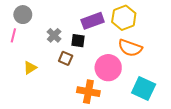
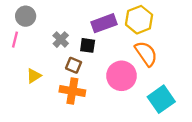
orange semicircle: (130, 48) -> (146, 54), turned -145
cyan square: (144, 89) -> (161, 99), turned 30
orange cross: (88, 92) -> (72, 91), moved

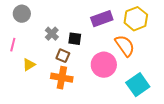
yellow hexagon: (139, 20) -> (136, 19), moved
purple rectangle: (104, 23) -> (102, 19), moved
pink line: (15, 40) -> (13, 45), moved

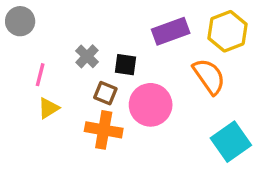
gray circle: (22, 14) -> (20, 21), moved
pink line: (13, 45) -> (40, 75), moved
pink circle: (104, 65) -> (151, 105), moved

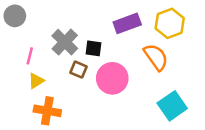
gray cross: (87, 56) -> (65, 42), size x1.5
orange cross: (104, 130) -> (47, 111), moved

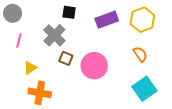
black square: (94, 48) -> (69, 12), moved
pink line: (30, 56) -> (19, 41), moved
orange semicircle: (156, 57) -> (140, 54), moved, size x0.7

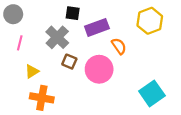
purple rectangle: (107, 20) -> (97, 27), moved
orange semicircle: (140, 54) -> (119, 46), moved

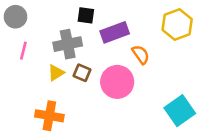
gray cross: (57, 37) -> (68, 44), turned 35
yellow triangle: (32, 71) -> (56, 73), moved

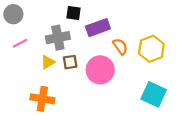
yellow hexagon: (177, 25) -> (151, 49), moved
pink line: (23, 51) -> (20, 43), turned 48
brown square: (82, 73) -> (70, 62), turned -32
cyan square: (180, 111) -> (154, 94), turned -30

